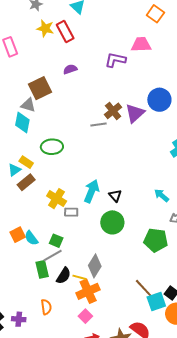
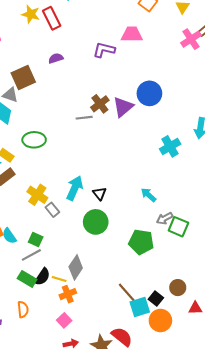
gray rectangle: (71, 212) -> (52, 210), turned 48
green rectangle: (42, 269) -> (27, 279), moved, turned -48
orange cross: (88, 291) -> (68, 294), size x0.7

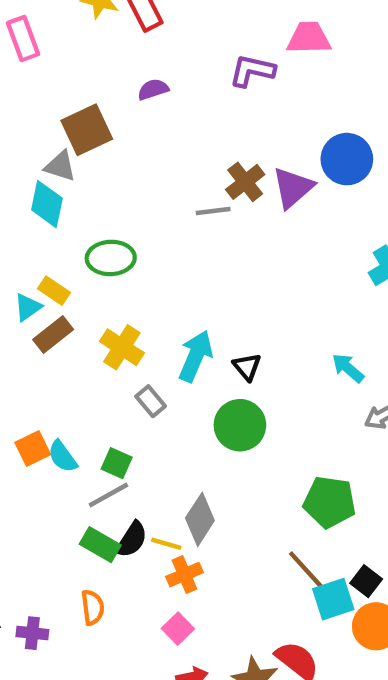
yellow cross: (37, 195) -> (122, 347), moved
green pentagon: (141, 242) -> (330, 502), moved

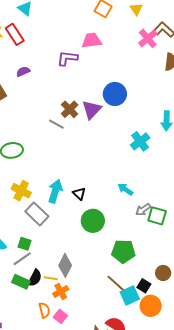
gray line: (213, 211) -> (56, 124), turned 42
gray rectangle: (151, 401) -> (37, 214), size x1.6
green circle: (240, 425) -> (93, 221), moved
orange semicircle: (93, 607) -> (44, 310), moved

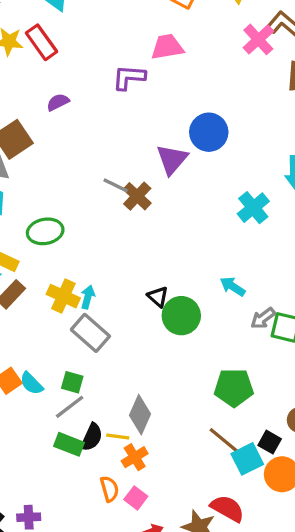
brown cross: (70, 109) -> (137, 196), moved
cyan arrow: (55, 191) -> (88, 297), moved, size x0.6
green circle: (93, 221) -> (181, 316), moved

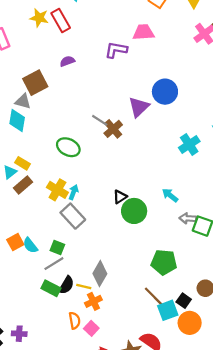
green ellipse: (45, 231) -> (68, 147), moved, turned 30
black triangle: (158, 297) -> (120, 197), turned 40
gray arrow: (263, 318) -> (188, 218), turned 35

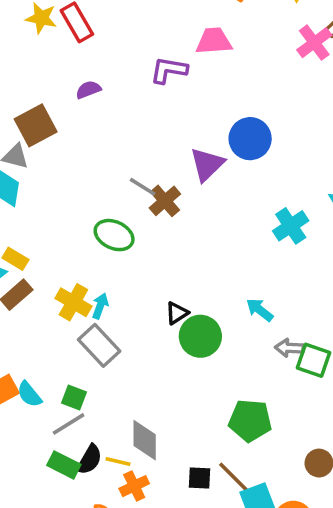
green ellipse: (68, 147) -> (114, 235), moved
gray diamond: (100, 274) -> (145, 440), turned -30
black square: (184, 301) -> (199, 478), moved, turned -32

